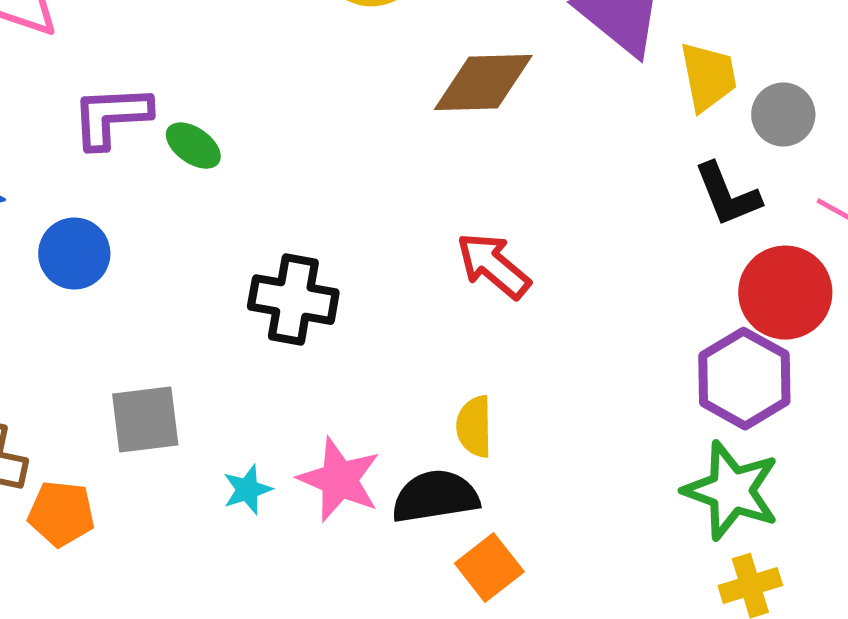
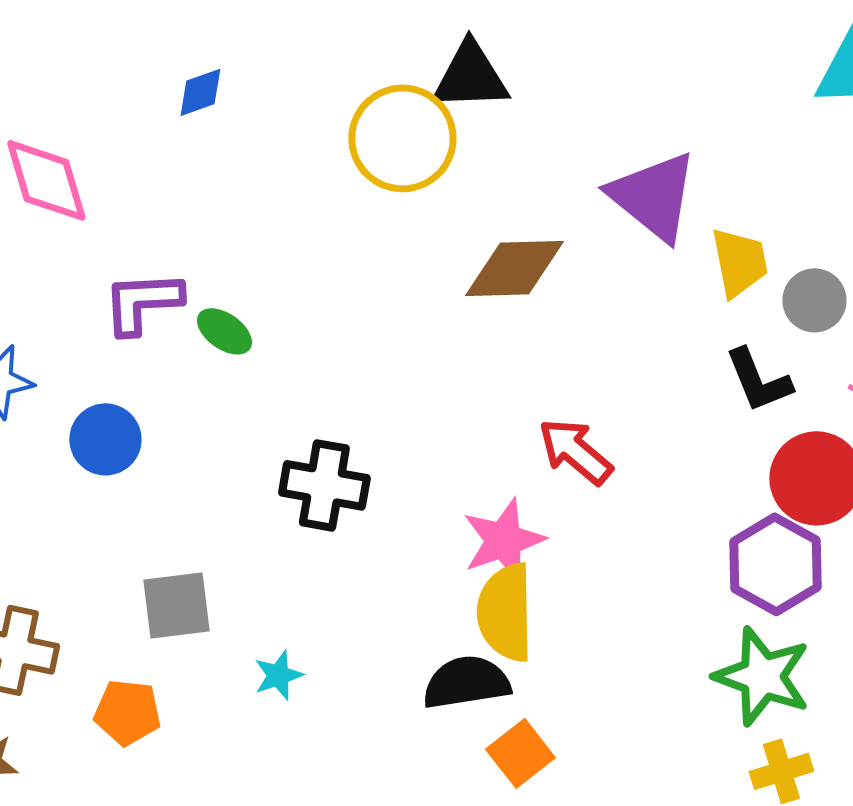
red arrow: (493, 266) -> (575, 451), moved
yellow semicircle: (474, 427) -> (505, 612), size x1.6
pink star: (339, 480) -> (503, 540), moved, turned 30
orange pentagon: (61, 514) -> (127, 712), moved

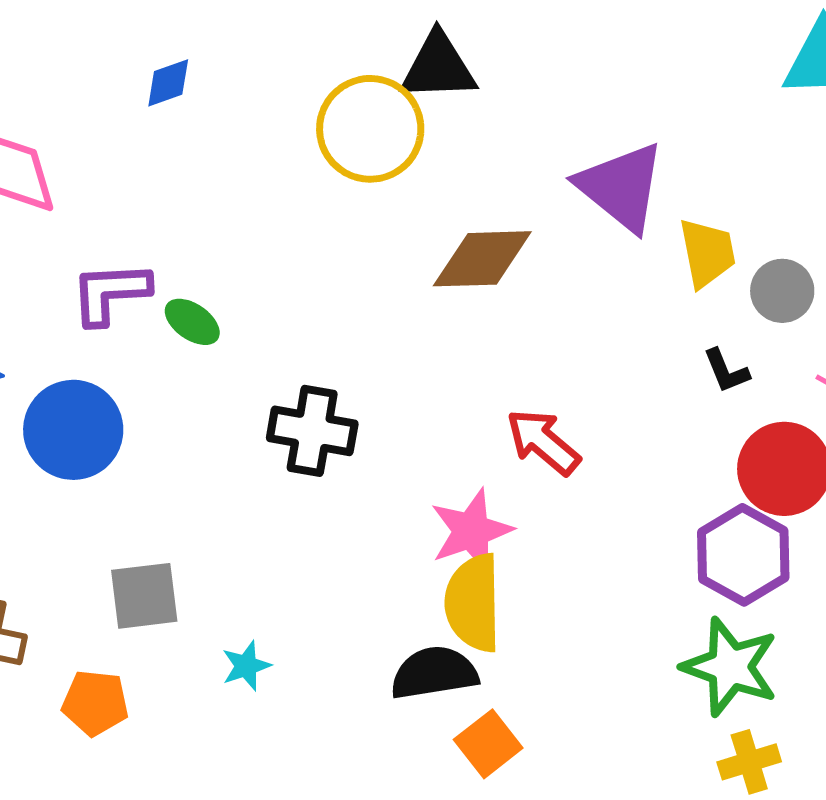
black L-shape: (758, 380) -> (726, 371), size x0.7
blue circle: (105, 439) -> (73, 430), size x1.4
black cross: (324, 485) -> (312, 431), moved

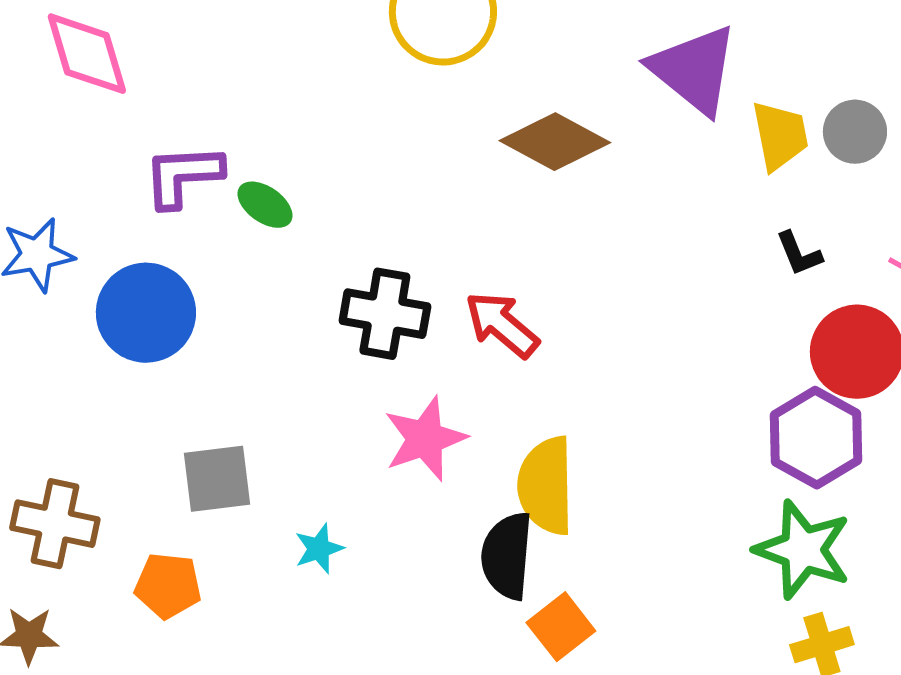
brown diamond: (482, 259) -> (555, 142), turned 30
gray circle: (782, 291) -> (855, 132), moved
red arrow: (543, 442) -> (502, 325), moved
pink star: (471, 531) -> (425, 439), moved
black semicircle: (434, 673) -> (507, 556), turned -76

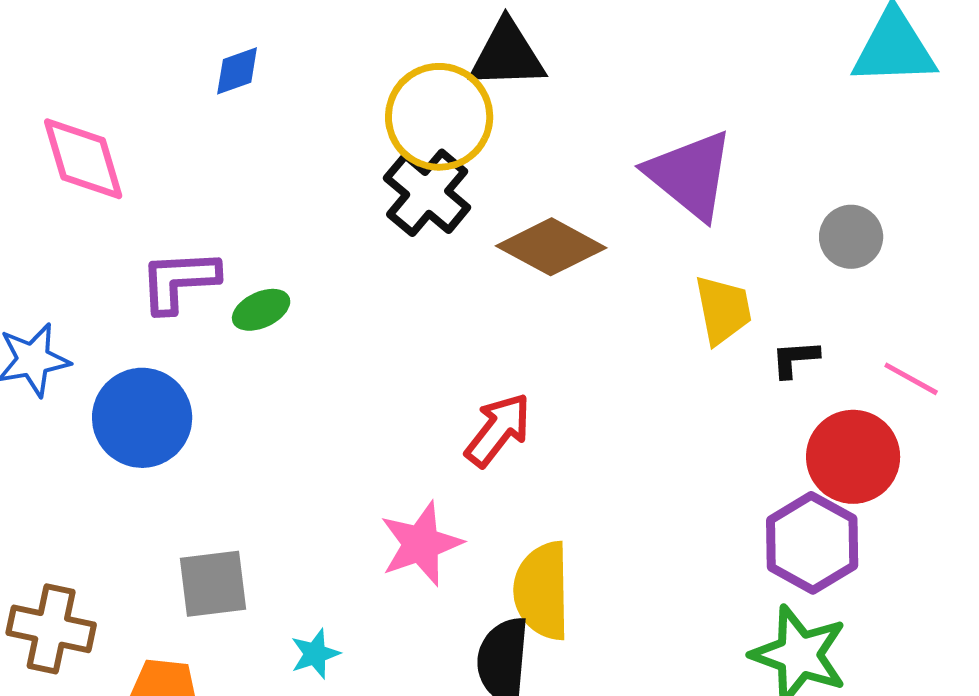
yellow trapezoid: (780, 136) -> (723, 310), moved
green ellipse: (265, 205) -> (261, 310), turned -60
black L-shape: (799, 254) -> (795, 359), turned 108
black cross: (385, 314) -> (427, 193), moved, turned 30
red arrow: (502, 325) -> (498, 430), turned 88

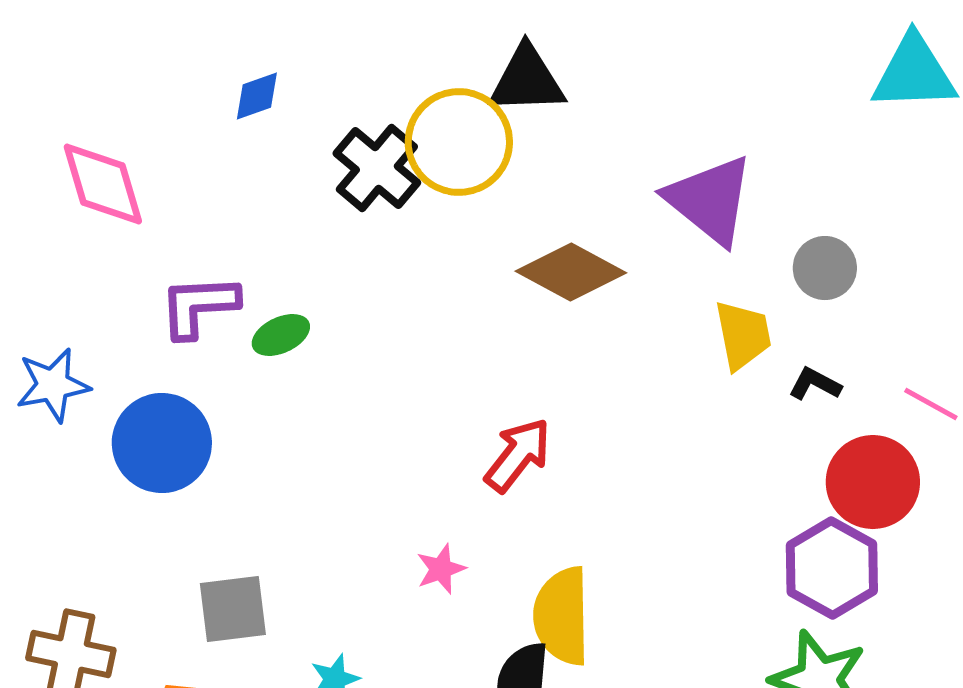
black cross: (427, 193) -> (377, 168), moved
gray circle: (851, 237) -> (825, 268), moved
black L-shape: (795, 359) -> (815, 384), turned 32
pink star: (421, 544) -> (441, 569), size x0.6

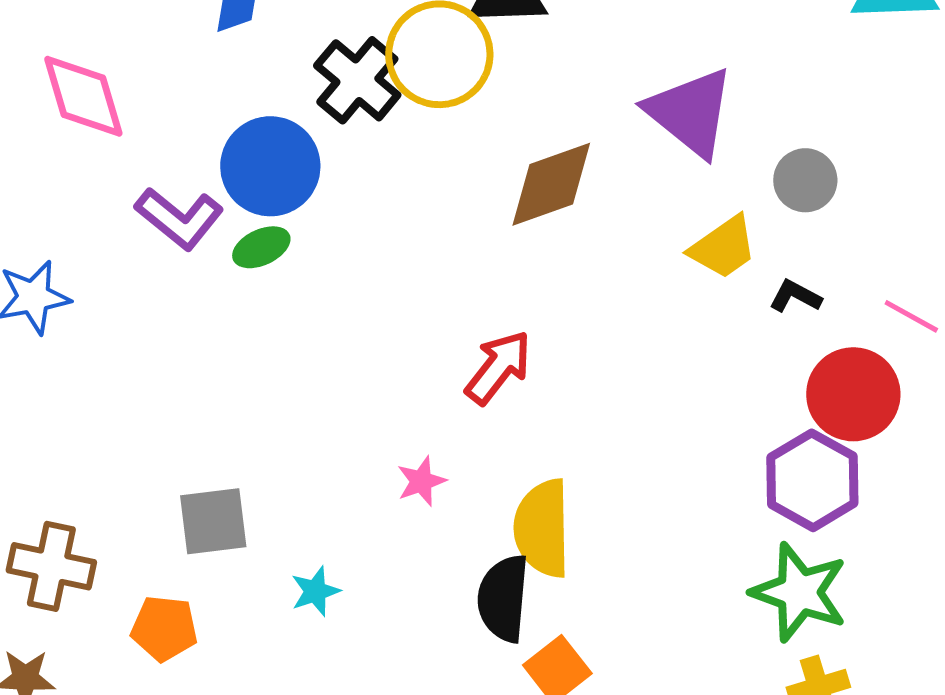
brown diamond: (571, 272) -> (551, 184), turned -48
purple L-shape: (199, 306) -> (179, 218), turned -138
yellow trapezoid: (743, 335) -> (723, 247), turned 66
blue circle: (162, 443) -> (270, 166), moved

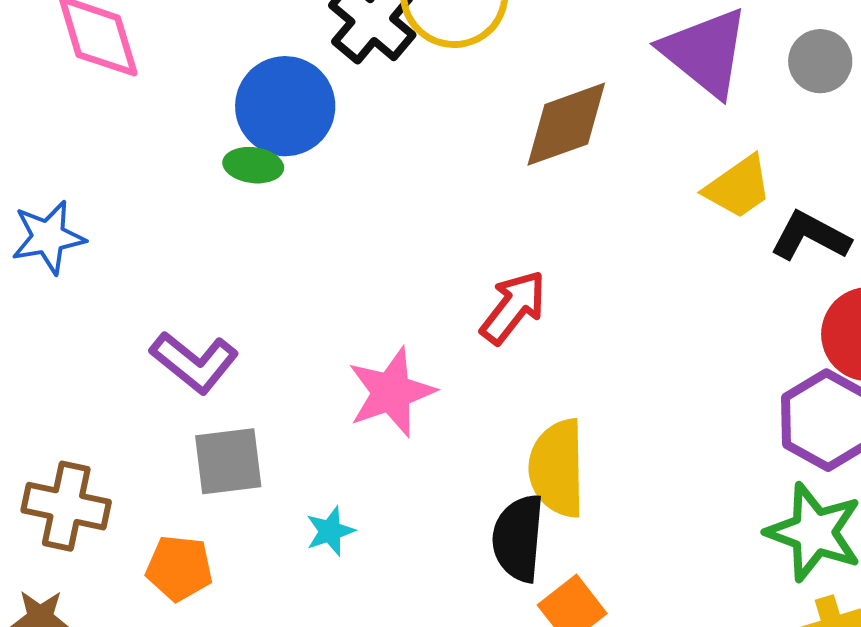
gray circle: (805, 180) -> (820, 61), moved
purple L-shape: (179, 218) -> (194, 362), moved
green ellipse: (261, 247) -> (253, 165), moved, turned 32
black L-shape: (795, 296) -> (810, 236), size x1.5
pink star: (421, 481) -> (391, 392), moved, size x1.8

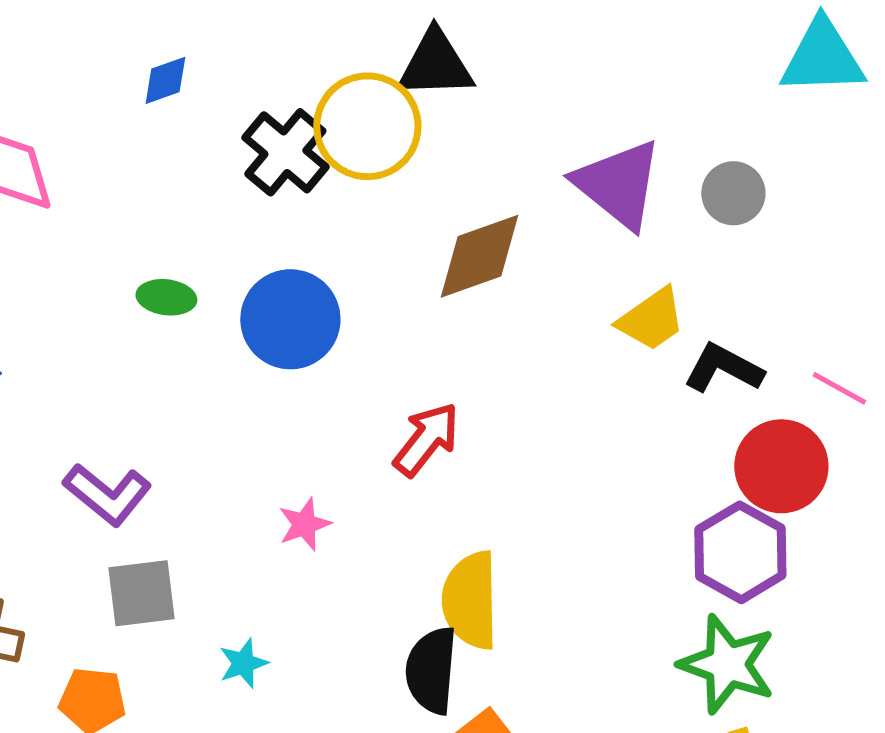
blue circle: (285, 106) -> (290, 319), moved
pink star: (391, 392) -> (304, 524), size x0.6

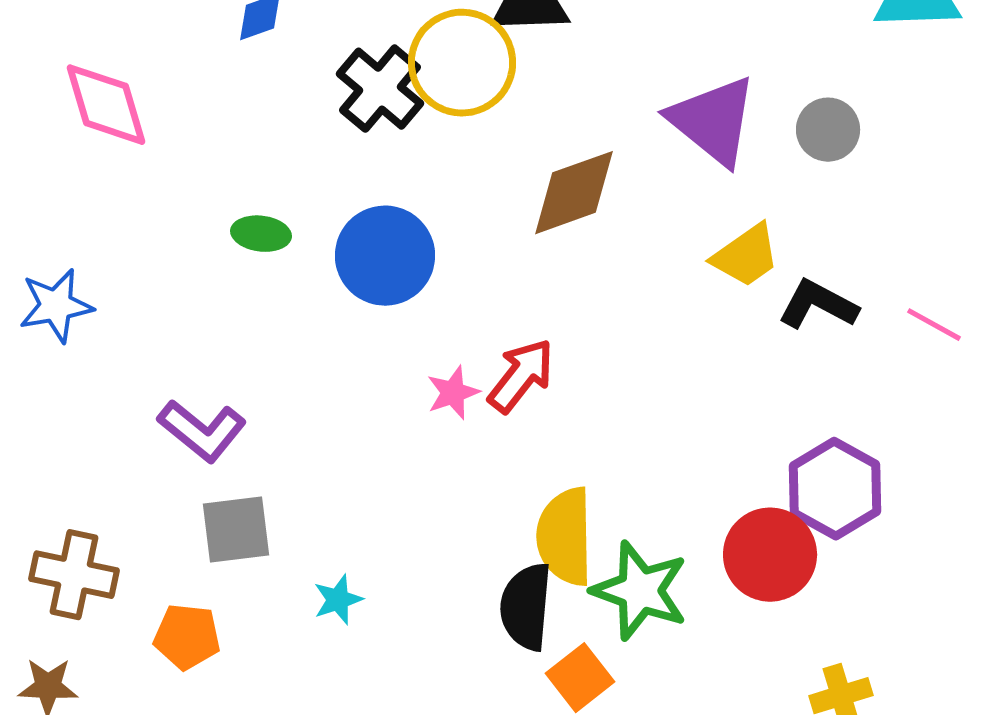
red circle: (781, 466) -> (770, 555), moved
pink star: (304, 524) -> (453, 393), moved
green star: (727, 664) -> (640, 591), moved

